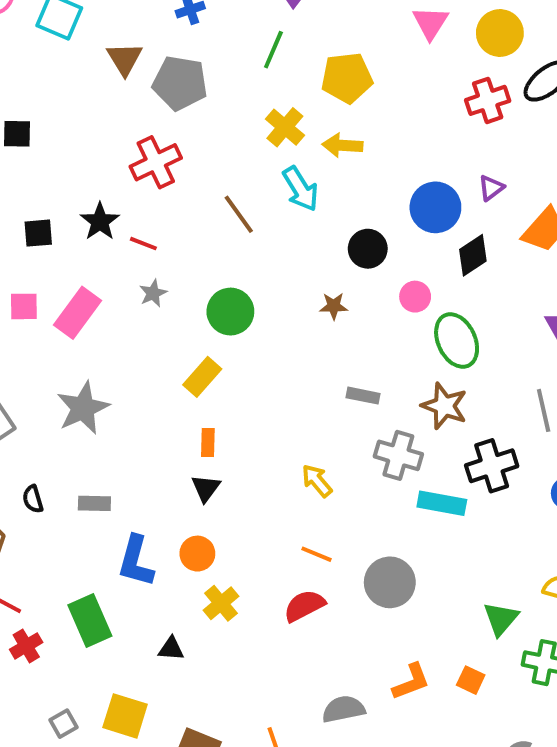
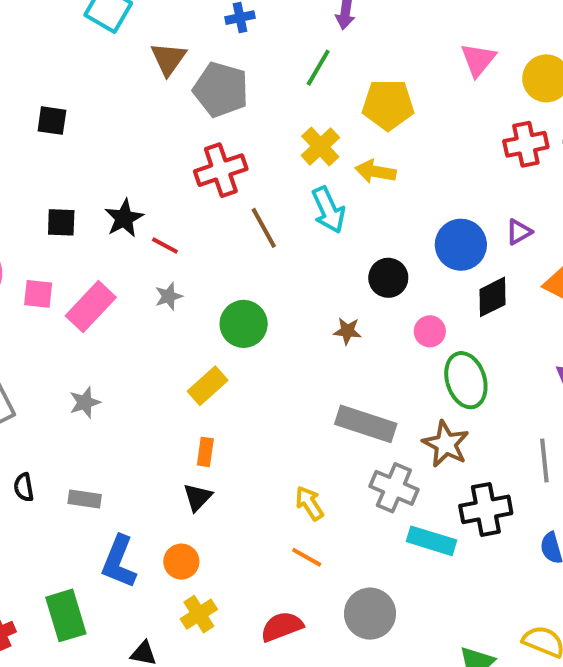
red cross: (156, 162) -> (221, 170), moved
gray rectangle: (363, 396) -> (366, 424), size x1.8
gray star: (83, 408) -> (85, 402), size x0.6
orange line: (316, 554) -> (307, 557), moved

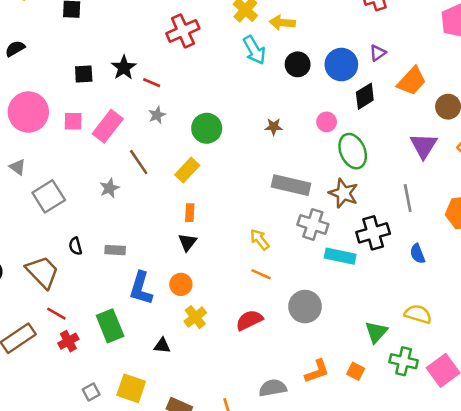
brown line: (264, 228) -> (139, 162), moved
black circle: (388, 278) -> (298, 64), moved

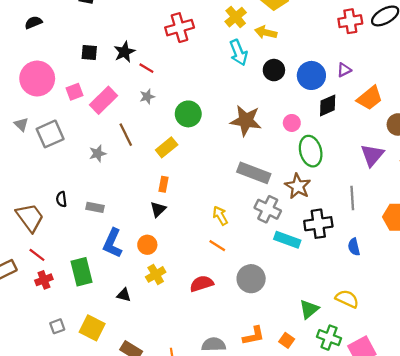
pink square: (73, 121) -> (74, 92), turned -30
brown star: (274, 127) -> (246, 121), size x2.0
gray square: (49, 196) -> (50, 134), moved

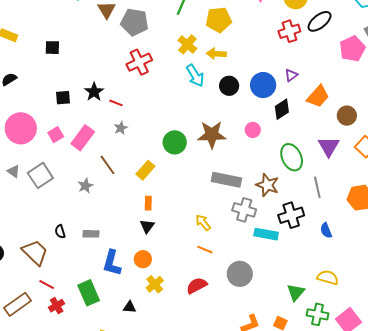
green circle: (188, 114) -> (175, 142), moved
green ellipse: (311, 151) -> (292, 157), moved

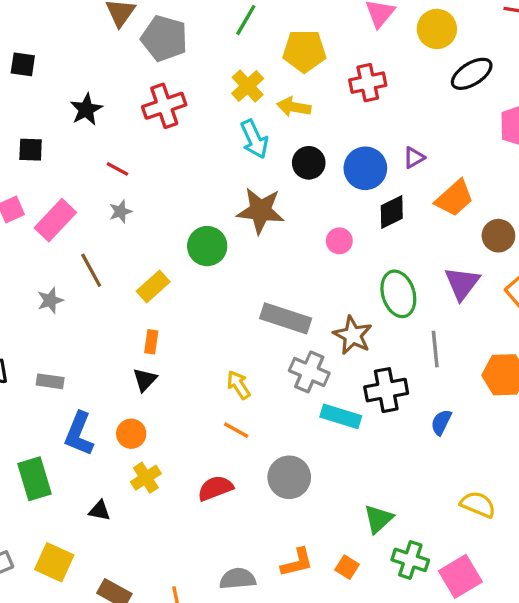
red cross: (289, 31) -> (368, 83), moved
black star: (94, 92) -> (86, 109), moved
brown star: (212, 135) -> (261, 211), moved
blue semicircle: (326, 230) -> (441, 422), turned 42
yellow semicircle: (328, 277) -> (478, 504), moved

